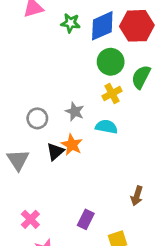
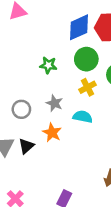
green star: (71, 23) -> (48, 65), moved
black triangle: (55, 152) -> (26, 146), moved

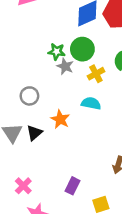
green circle: (86, 59) -> (82, 49), moved
gray star: (54, 103) -> (65, 66), moved

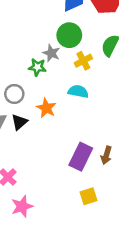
green star: (57, 52) -> (37, 67), moved
gray circle: (29, 96) -> (14, 94), moved
purple rectangle: (73, 186) -> (81, 157), moved, size x1.5

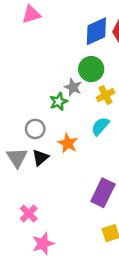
green star: (37, 67) -> (59, 102), turned -30
cyan semicircle: (78, 91) -> (100, 126), turned -60

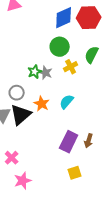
gray star: (73, 87) -> (46, 73), moved
cyan semicircle: (100, 126) -> (67, 102), moved
black triangle: (40, 158) -> (21, 115), size x1.6

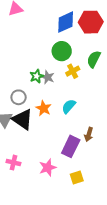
black triangle: (21, 115) -> (23, 119), turned -45
brown arrow: (89, 141) -> (89, 134), moved
pink cross: (12, 158) -> (13, 163), turned -32
pink star: (23, 181) -> (48, 168), moved

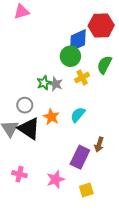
blue diamond: (66, 22) -> (78, 40), moved

